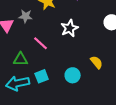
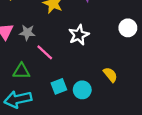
gray star: (26, 16) -> (27, 33), moved
cyan square: (42, 76) -> (59, 86), moved

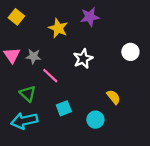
green triangle: (21, 71) -> (28, 94), turned 42
cyan circle: (82, 90) -> (95, 120), moved

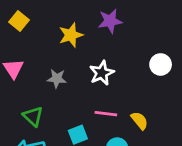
yellow star: (58, 28) -> (71, 35), turned 30
gray star: (33, 56) -> (57, 79), moved
pink line: (50, 76) -> (106, 114), moved, turned -36

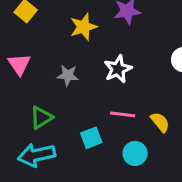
green triangle: (33, 116) -> (41, 117), turned 45

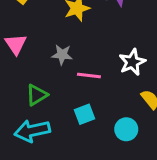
white star: (118, 69) -> (132, 62), moved
pink line: (123, 114) -> (89, 76), moved

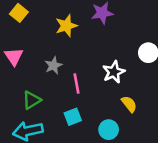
gray star: (62, 55) -> (53, 65), turned -30
pink line: (89, 76) -> (77, 83), turned 72

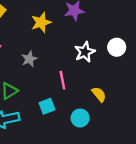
white star: (114, 72) -> (85, 52), moved
pink line: (77, 83) -> (62, 80), moved

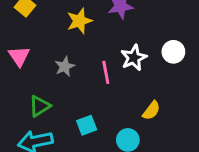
pink line: (62, 80) -> (106, 72), moved
yellow semicircle: (99, 94) -> (151, 111), turned 77

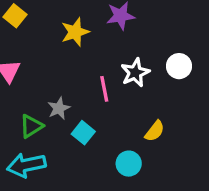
gray star: (65, 66) -> (59, 108), moved
cyan square: (87, 125) -> (83, 133), moved, turned -30

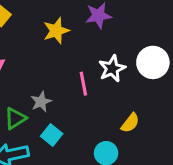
white circle: (179, 66) -> (153, 62), size x1.4
cyan square: (83, 133) -> (52, 135), moved

